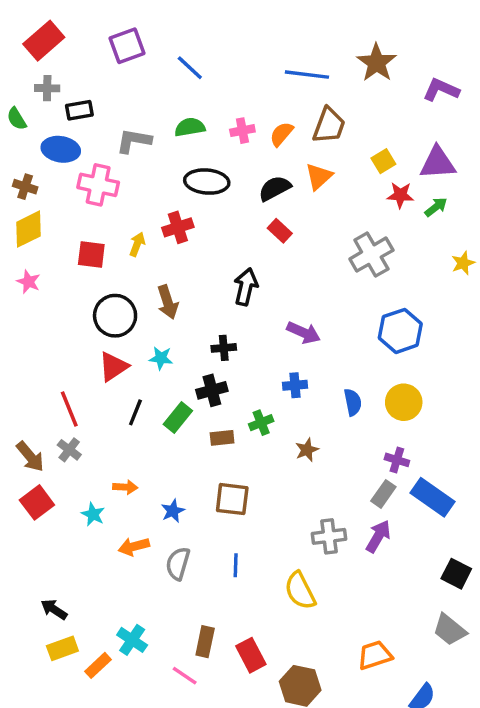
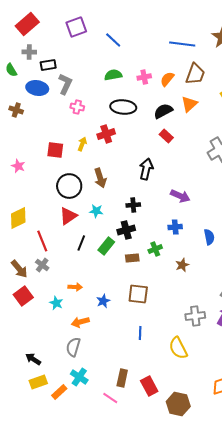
gray L-shape: (134, 141) -> (65, 84), moved, turned 105
pink cross: (98, 185) -> (77, 107), moved, size x0.6
yellow diamond: (28, 229) -> (18, 218), moved
gray semicircle: (178, 564) -> (73, 347), moved

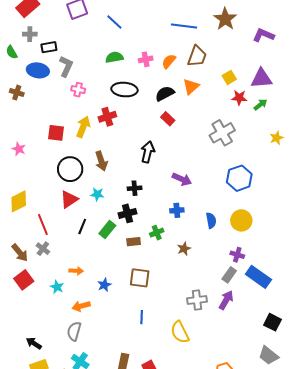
yellow arrow: (82, 144) -> (83, 127), size x1.5

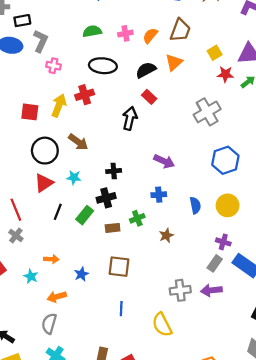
black arrow: (148, 152) -> (130, 118), moved
brown arrow: (101, 161) -> (78, 142), turned -36
purple arrow: (226, 300) -> (211, 290), turned -126

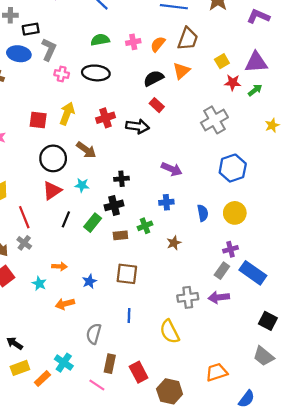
black ellipse: (103, 66) -> (96, 73), moved
red cross: (85, 95) -> (105, 118), moved
black arrow: (130, 118) -> (138, 126), turned 85
purple cross: (223, 242) -> (231, 249), turned -32
gray semicircle: (49, 324) -> (94, 334), moved

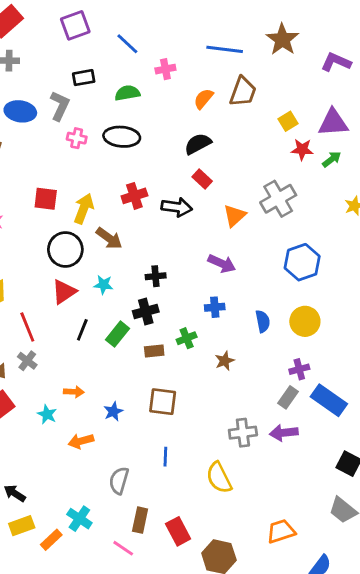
black rectangle: (31, 29) -> (84, 78), moved
pink cross: (133, 42) -> (165, 69), moved
orange triangle: (181, 71) -> (234, 216), moved
yellow arrow: (67, 114) -> (84, 209), moved

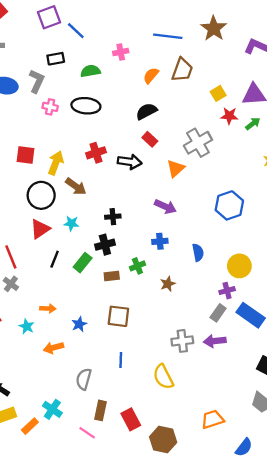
blue line: (127, 44) -> (76, 31), moved
gray cross: (278, 199) -> (198, 143), moved
yellow circle: (305, 321) -> (239, 266), moved

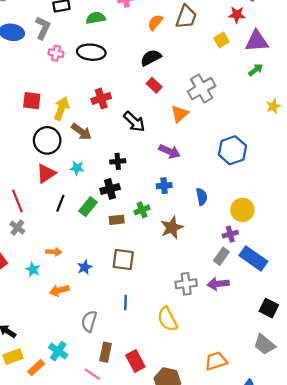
red star: (229, 116) -> (237, 15), moved
black arrow: (130, 162) -> (134, 122), moved, turned 35
brown star: (168, 284) -> (172, 228), size x1.5

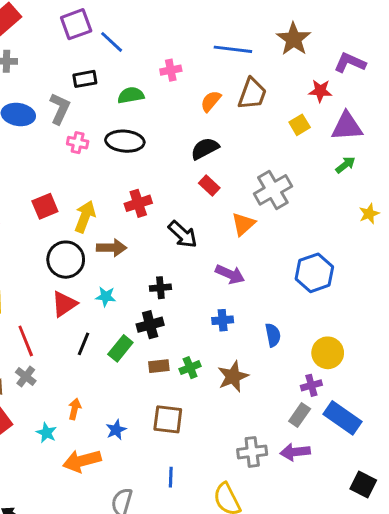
red square: (32, 101) -> (45, 206), turned -30
brown arrow: (81, 132) -> (112, 248), turned -35
green cross: (142, 210) -> (190, 368), moved
orange arrow: (54, 252) -> (75, 409), turned -80
orange arrow: (59, 290) -> (82, 461), size x1.4

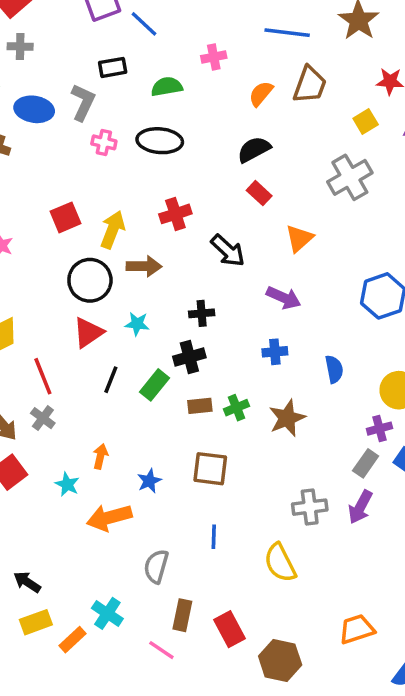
gray cross: (273, 190) -> (350, 177), moved
purple arrow: (295, 452) -> (360, 507), turned -56

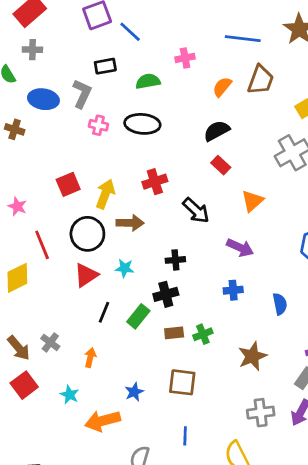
red line: (43, 376) -> (42, 245), moved
brown star: (287, 418) -> (252, 356), moved
orange arrow: (100, 456) -> (90, 358), moved

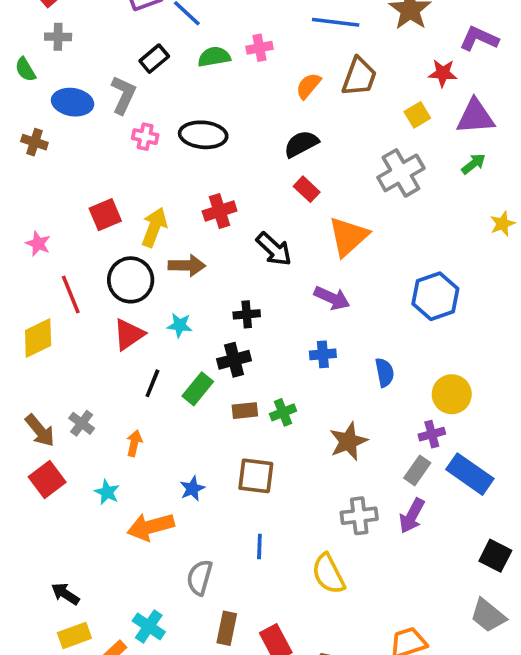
black rectangle: (105, 66) -> (154, 59), turned -30
green semicircle: (148, 81) -> (214, 57), moved
orange triangle: (252, 201) -> (348, 236), size x1.4

